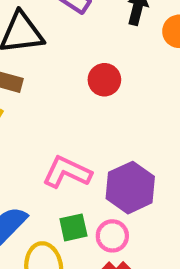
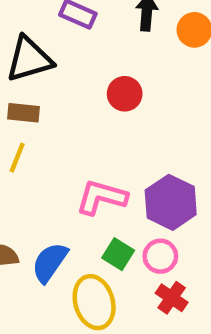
green square: (73, 227) -> (118, 254), turned -36

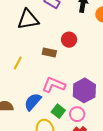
brown rectangle: (23, 113) -> (49, 53), moved
blue semicircle: (50, 262) -> (33, 102), moved

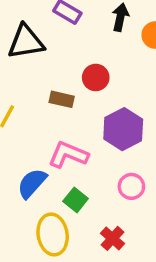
purple hexagon: (84, 90) -> (123, 129), moved
pink circle: (77, 114) -> (131, 186), moved

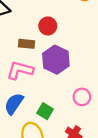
purple hexagon: (123, 129) -> (56, 60), moved
pink L-shape: (68, 155) -> (20, 70), moved

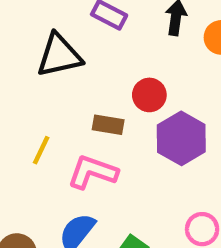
purple hexagon: (56, 60) -> (181, 138), moved

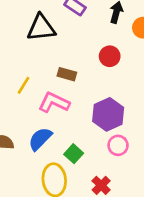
red circle: (149, 95) -> (110, 56), moved
purple hexagon: (181, 138) -> (108, 114), moved

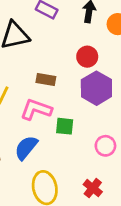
purple hexagon: (108, 114) -> (96, 88), moved
green square: (74, 154) -> (65, 126), moved, turned -30

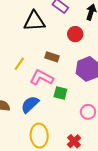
red circle: (87, 57) -> (75, 34), moved

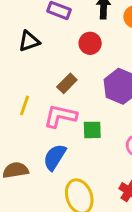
black triangle: (34, 21) -> (29, 41), size x0.7
brown rectangle: (52, 57) -> (67, 83), turned -48

